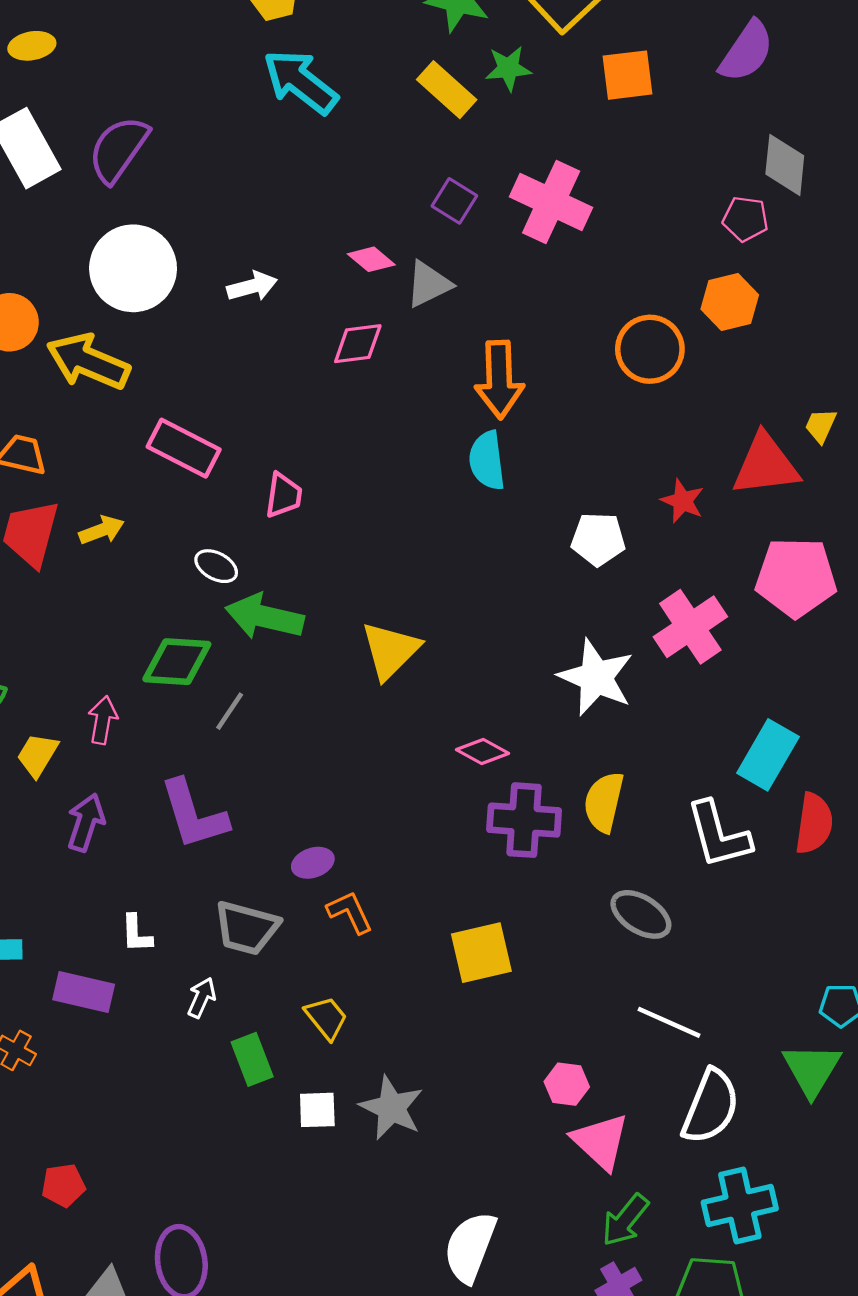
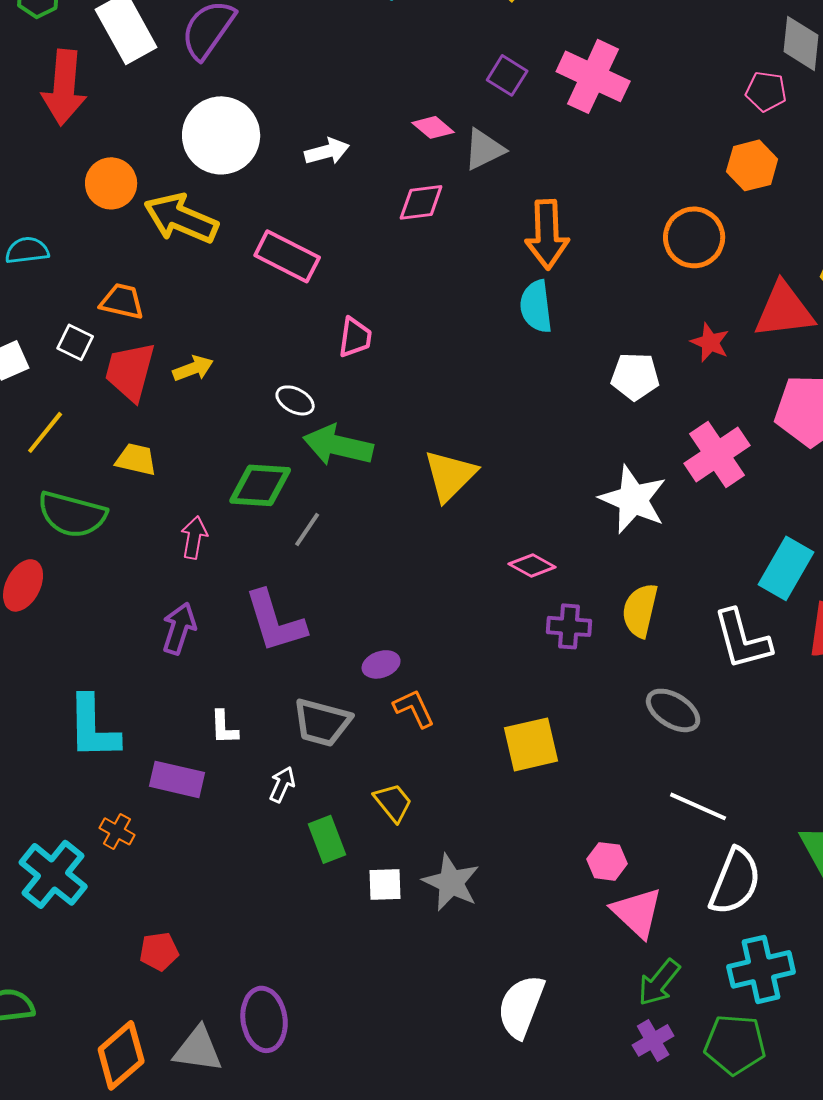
orange circle: (650, 349) -> (694, 237), moved
pink rectangle: (184, 448) -> (287, 256), moved
yellow trapezoid: (38, 755) -> (136, 459), moved, turned 72
purple cross: (524, 820) -> (569, 626), size x0.7

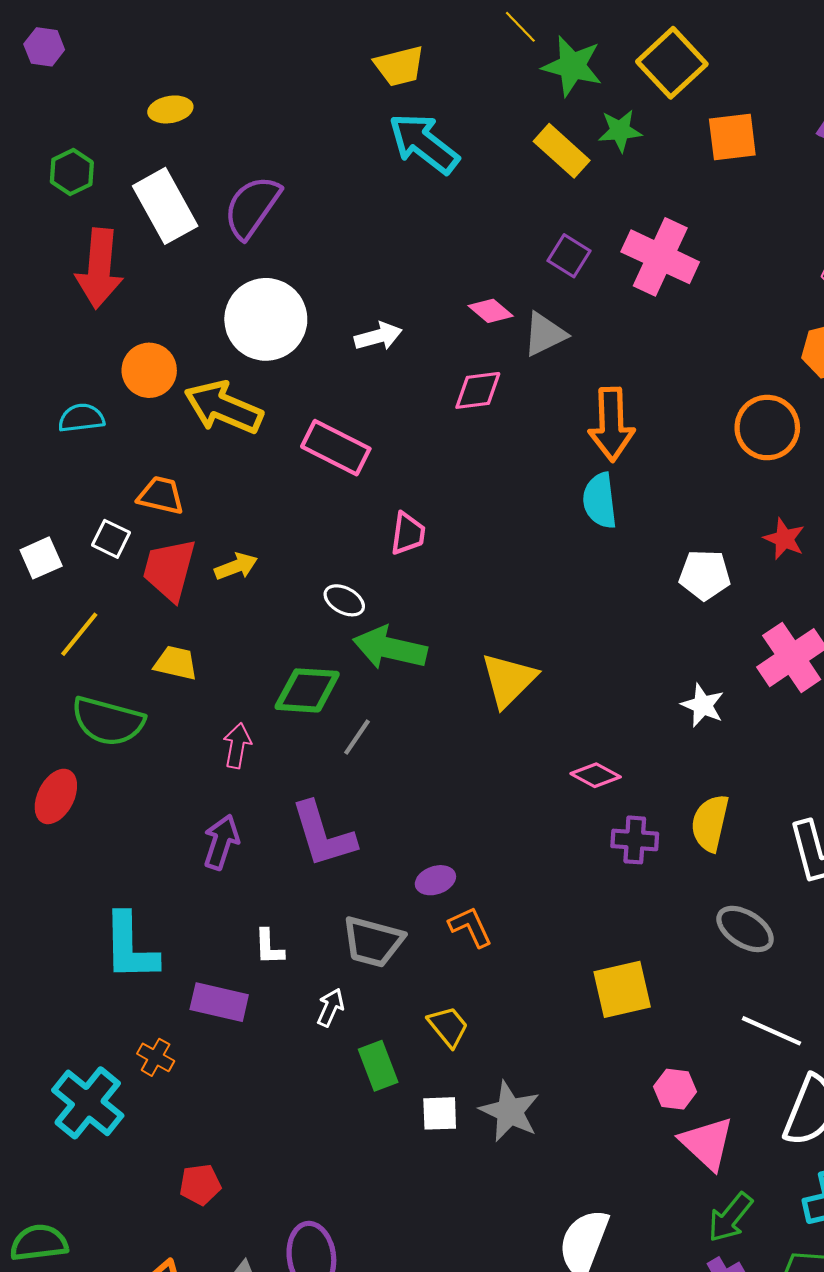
cyan semicircle: (27, 250) -> (81, 418), moved
white star: (633, 499) -> (703, 705), size x0.6
yellow square: (531, 744) -> (622, 989), moved

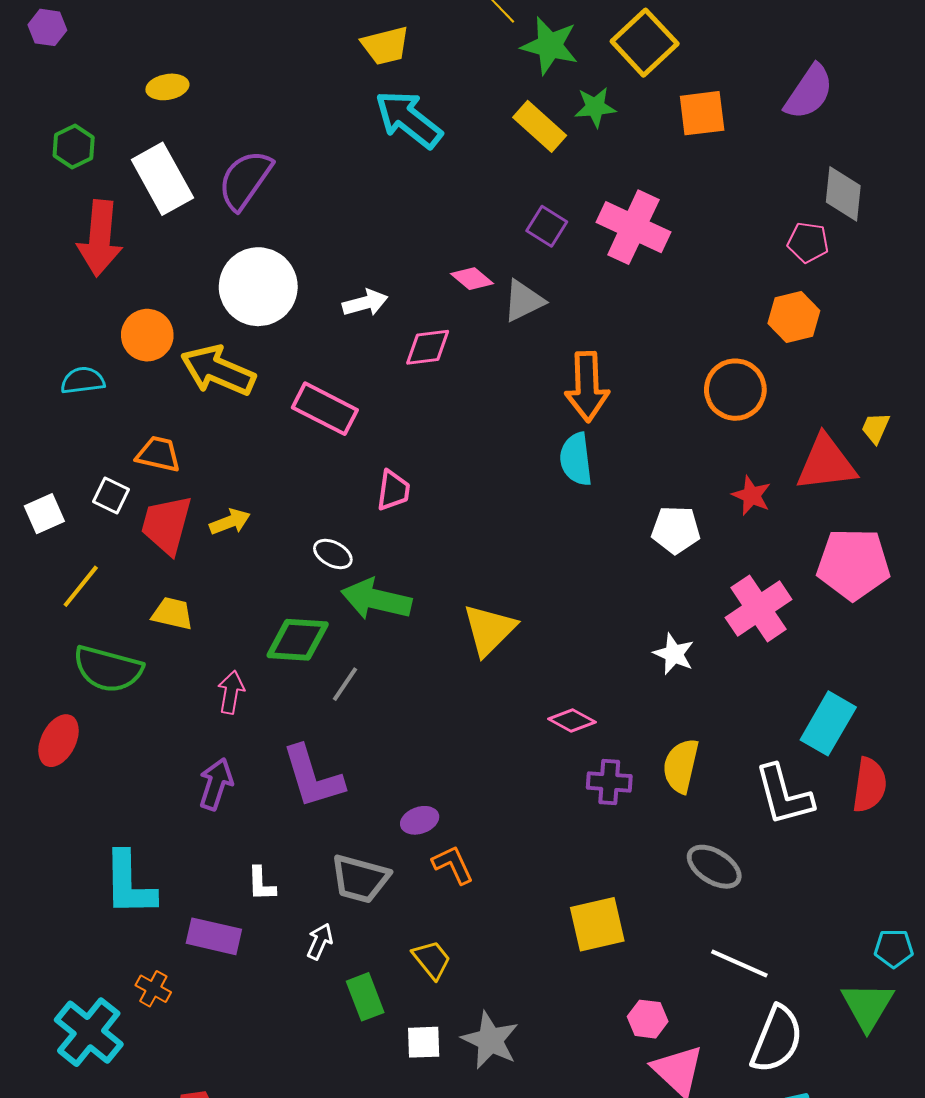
pink diamond: (478, 390) -> (428, 347), moved

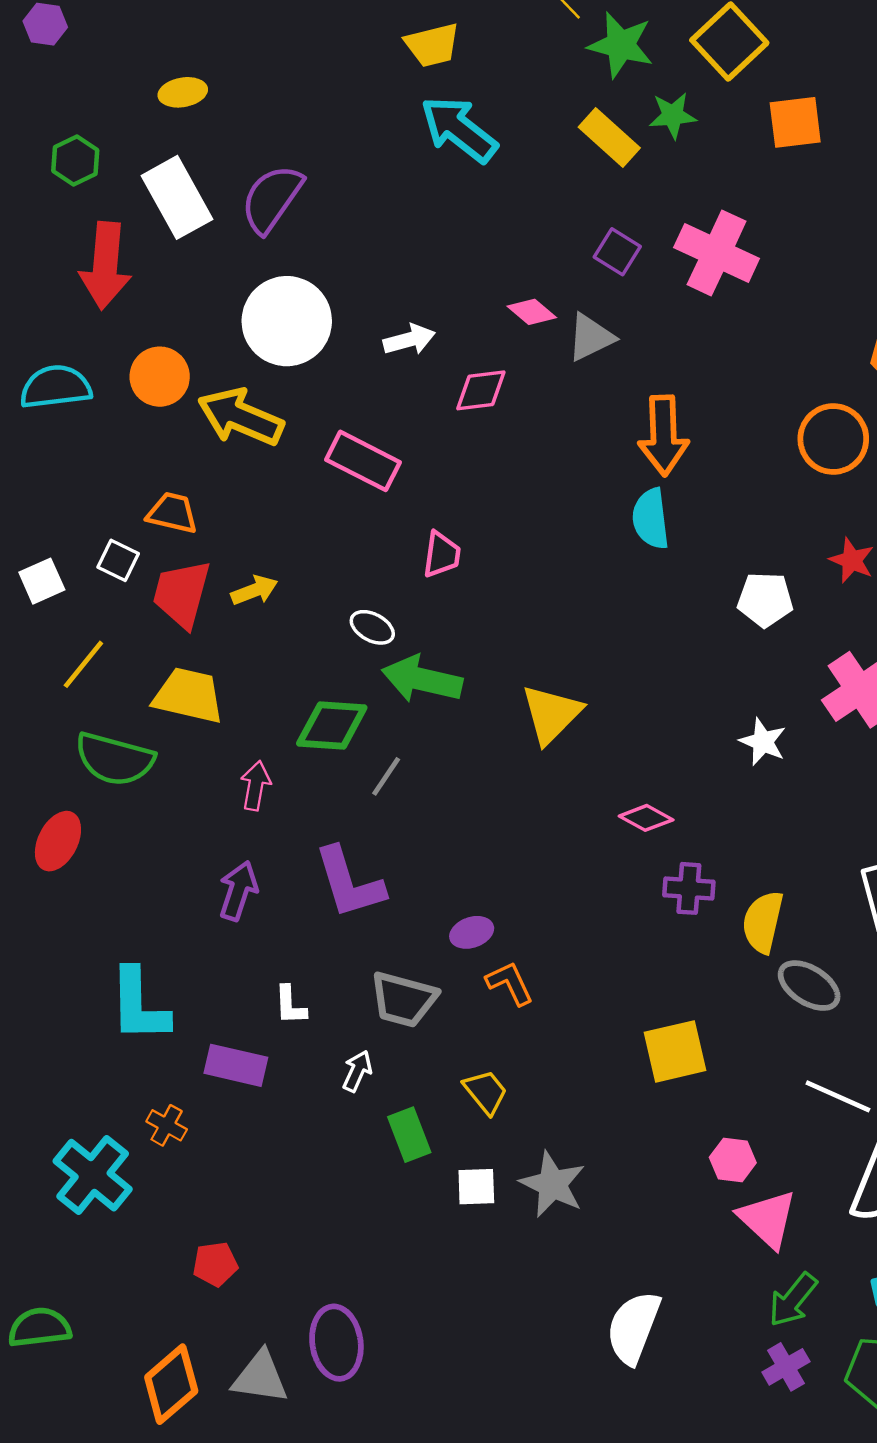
cyan semicircle: (83, 380) -> (56, 387), moved, size x1.4
yellow trapezoid: (172, 614) -> (189, 696), size x1.5
yellow semicircle: (681, 766) -> (763, 922), moved

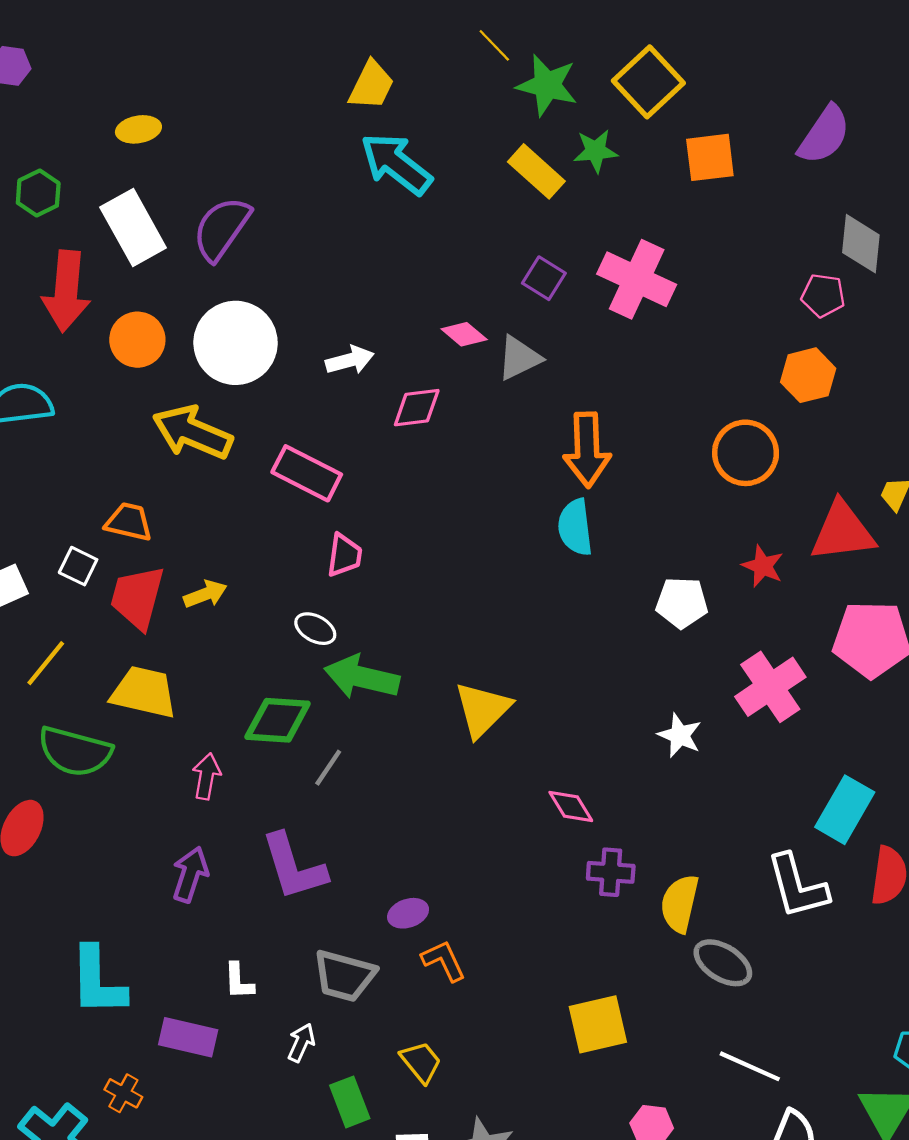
yellow trapezoid: (432, 45) -> (371, 85), turned -50
orange circle: (160, 377) -> (137, 340), moved
pink trapezoid: (442, 555) -> (344, 555), moved
pink diamond: (646, 818) -> (571, 806), turned 30

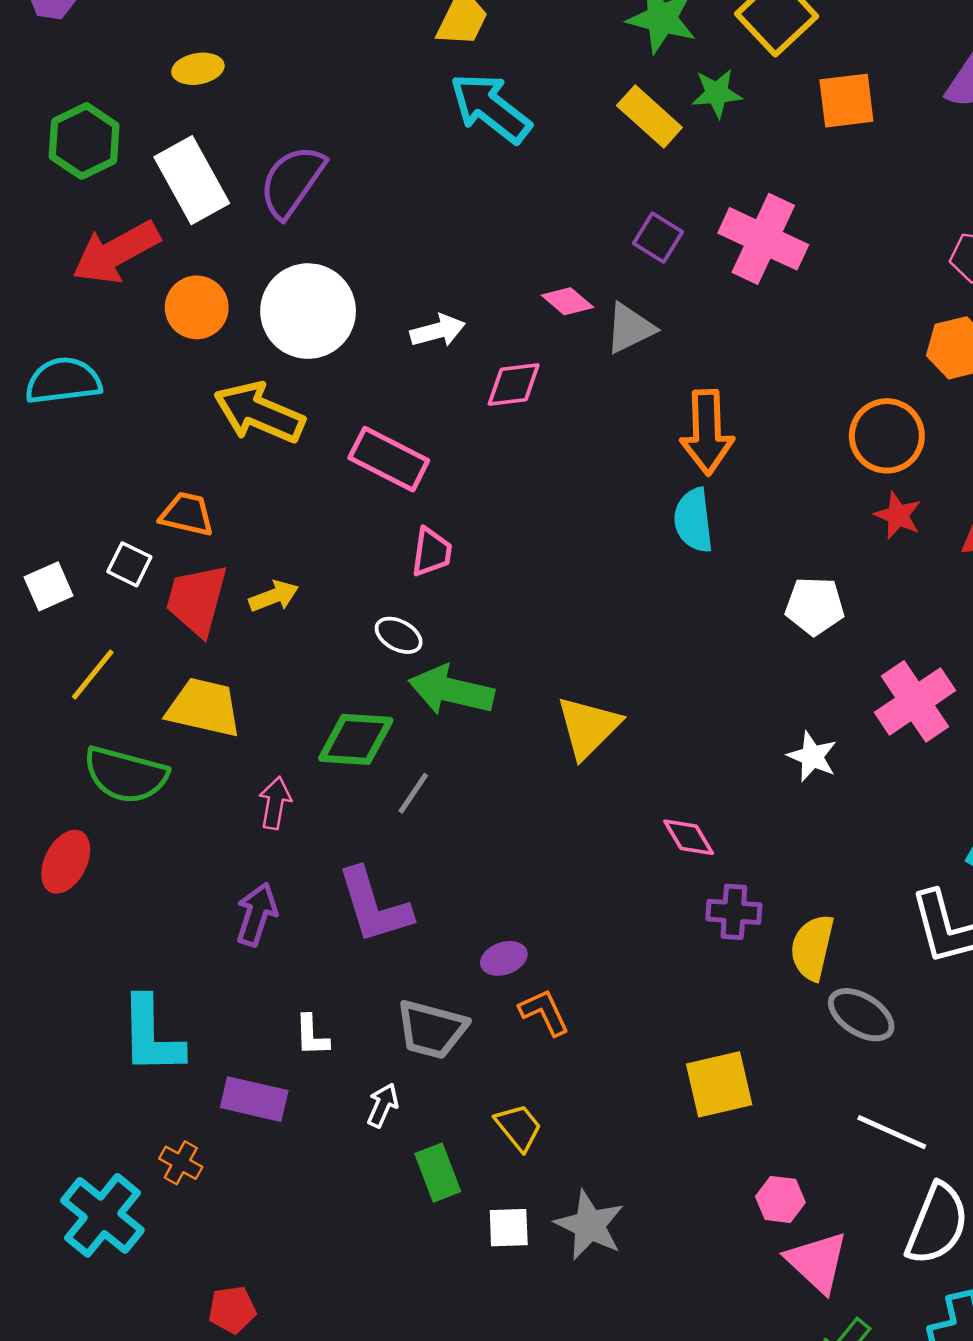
green hexagon: (38, 193) -> (84, 141), size x1.4
red arrow: (66, 291) -> (116, 252), turned 56
red star: (763, 566) -> (898, 515), moved

